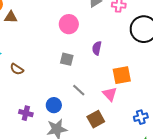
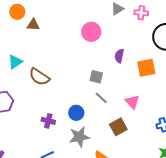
gray square: (67, 59) -> (96, 77), moved
brown semicircle: (17, 69) -> (39, 77), size x1.5
orange square: (122, 75) -> (146, 68), moved

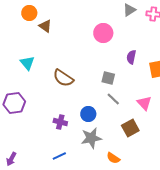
brown triangle: (33, 25) -> (45, 26), turned 32
cyan triangle: (15, 62) -> (27, 63), turned -35
brown semicircle: (39, 77) -> (63, 78), moved

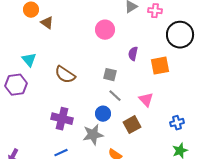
purple hexagon: (14, 103) -> (16, 85), moved
blue circle: (88, 114) -> (103, 114), moved
purple cross: (60, 122) -> (62, 119), size x1.5

